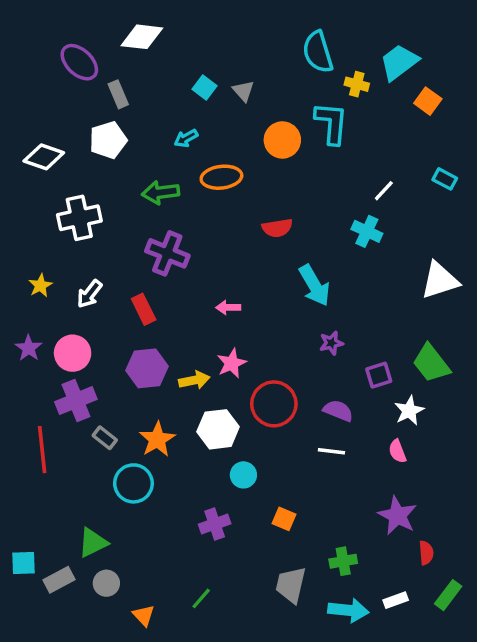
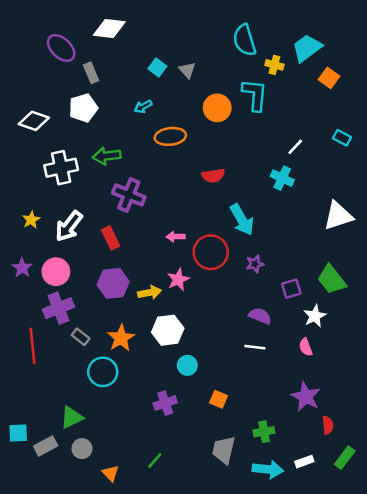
green arrow: (161, 192) -> (107, 156), moved
white arrow: (89, 294) -> (69, 226), size x1.4
red circle: (274, 404) -> (211, 252), moved

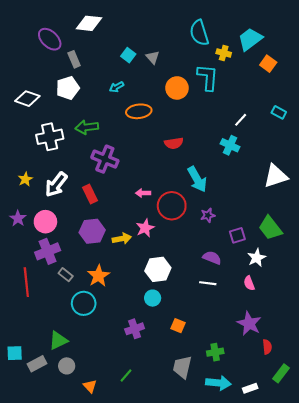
white hexagon: (168, 330) -> (158, 269), moved
white rectangle: (304, 462) -> (250, 388), moved

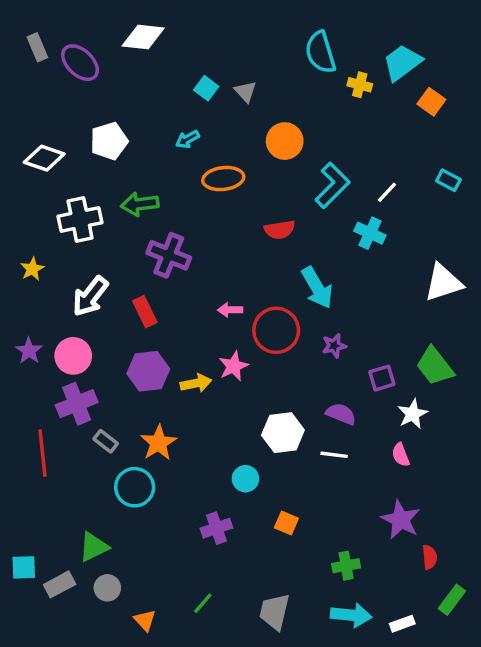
gray rectangle: (74, 59) -> (37, 47), moved
cyan L-shape: (208, 77) -> (332, 185), moved, turned 40
yellow star: (25, 179) -> (32, 269), moved
white hexagon: (158, 269) -> (283, 433), moved
gray trapezoid: (182, 367) -> (274, 612), moved

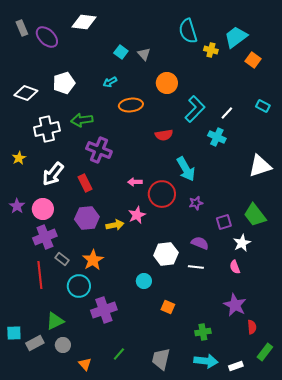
red line: (43, 453) -> (40, 275), moved
purple cross: (216, 528) -> (104, 310), moved, size x1.4

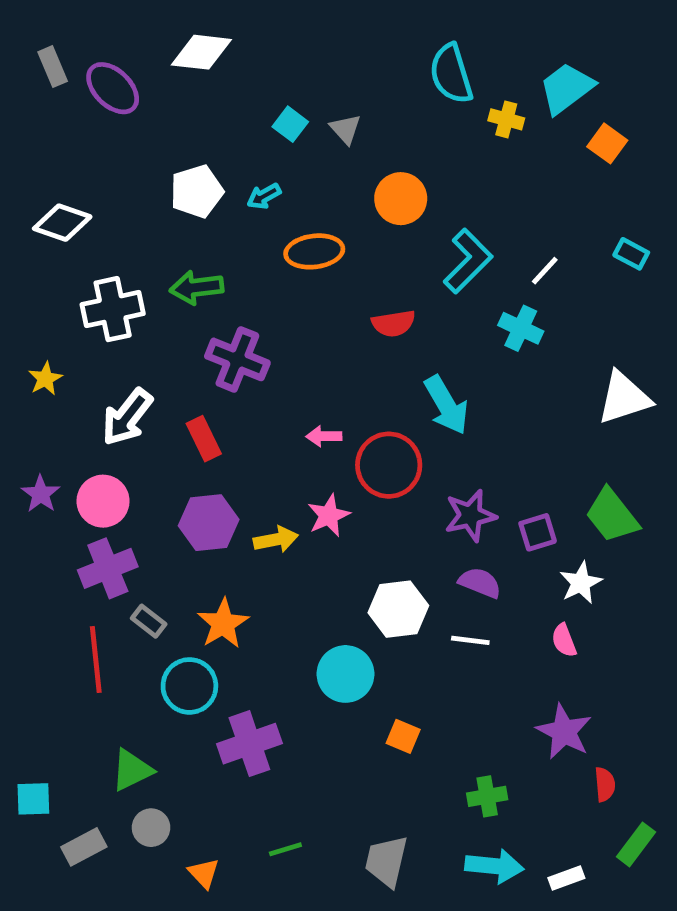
white pentagon: (64, 83) -> (197, 191), moved
purple star: (196, 203) -> (470, 516), moved, size x1.5
cyan circle: (144, 281) -> (345, 674), size x1.5
gray rectangle: (35, 343) -> (84, 847), moved
green line: (119, 354) -> (285, 849), turned 32

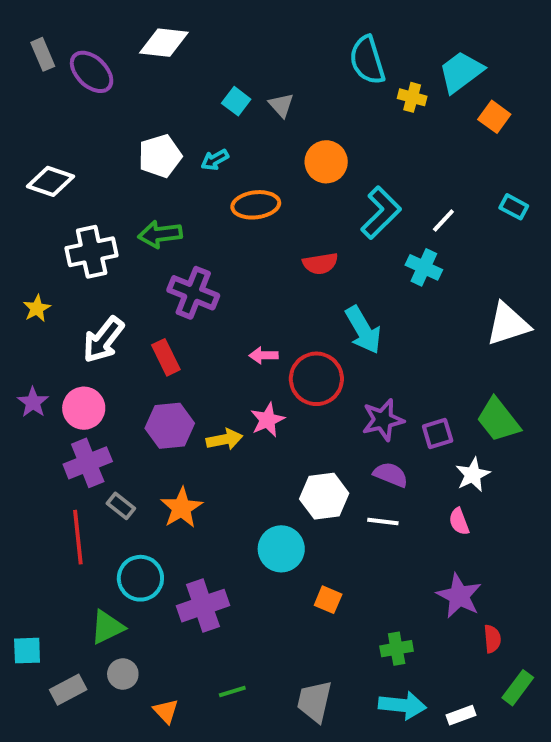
cyan circle: (189, 686) -> (140, 578), moved

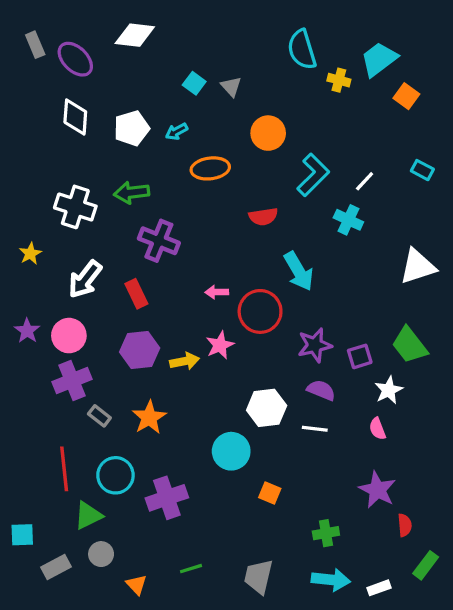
white diamond: (51, 181) -> (75, 117), moved, turned 75
white cross: (92, 252) -> (75, 207), turned 30
red line: (78, 537) -> (64, 469), moved

